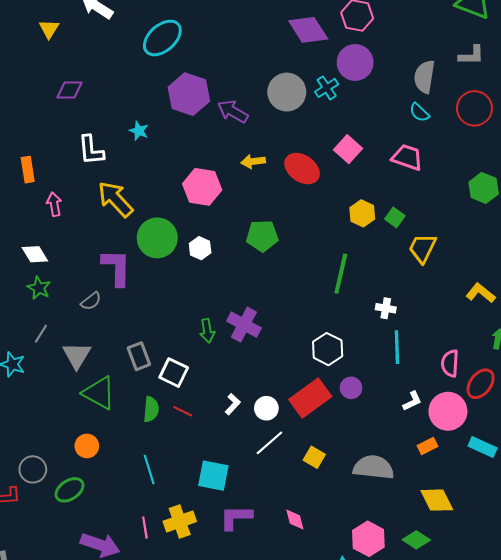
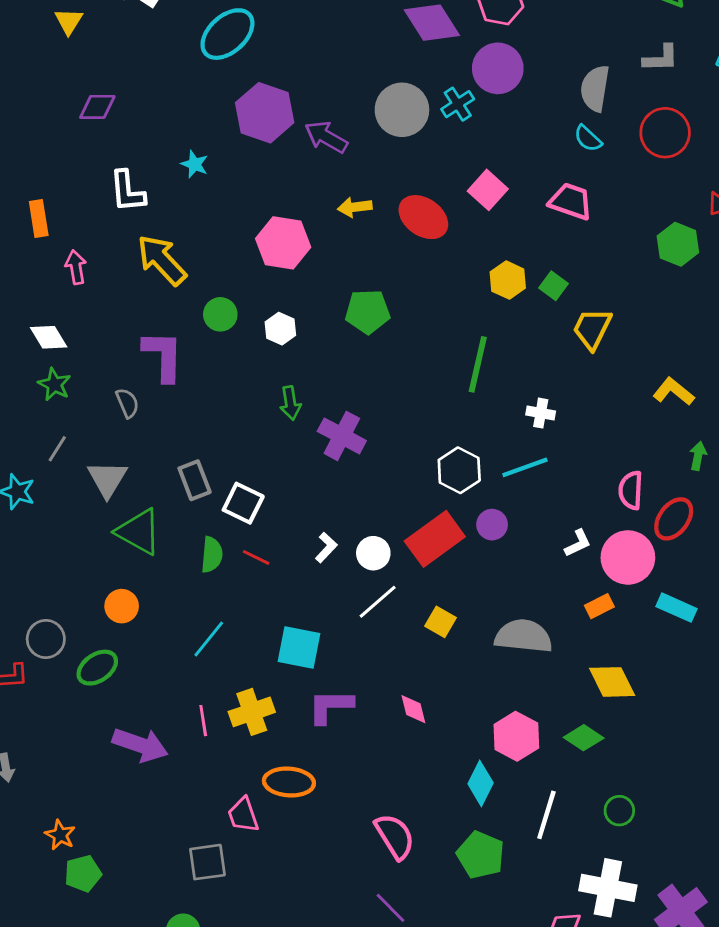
green circle: (157, 238) -> (220, 314), size x0.6
gray semicircle: (91, 301) -> (127, 403), turned -75
green arrow: (207, 331) -> (290, 403), moved
cyan line: (397, 347) -> (525, 467), moved, turned 72
cyan line: (149, 469) -> (209, 639), turned 56

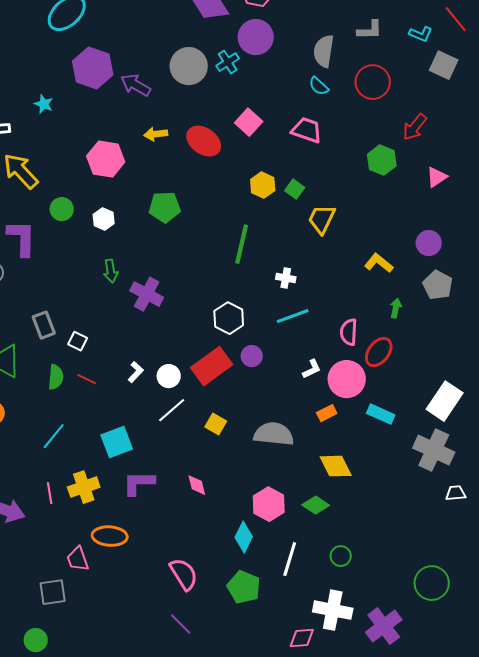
cyan line: (525, 467) -> (293, 316), moved
white square: (243, 503) -> (78, 341), size x0.7
cyan square: (299, 648) -> (117, 442), turned -32

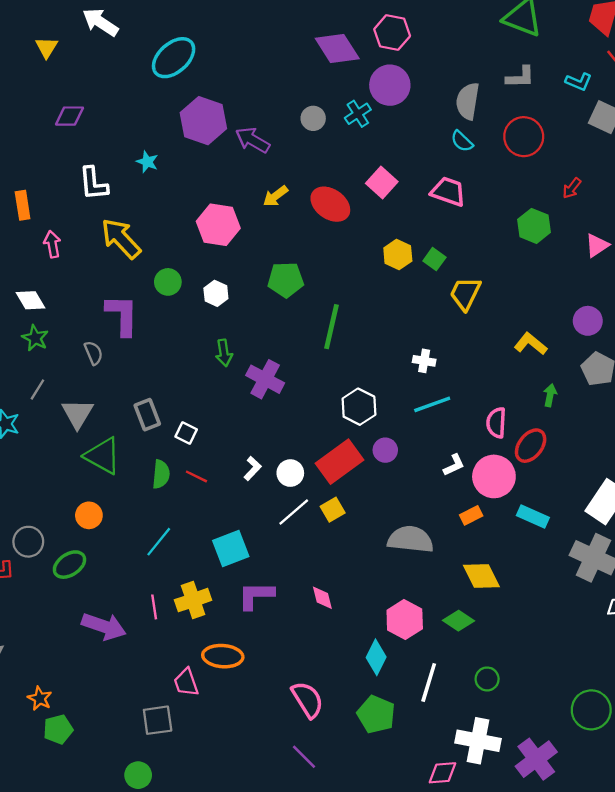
gray circle: (189, 66) -> (313, 118), size x0.6
red arrow: (415, 127) -> (572, 188), size x0.7
yellow arrow: (156, 134) -> (275, 196), turned -30
green line: (242, 244) -> (331, 327), moved
yellow square: (216, 424) -> (333, 510), moved, turned 30

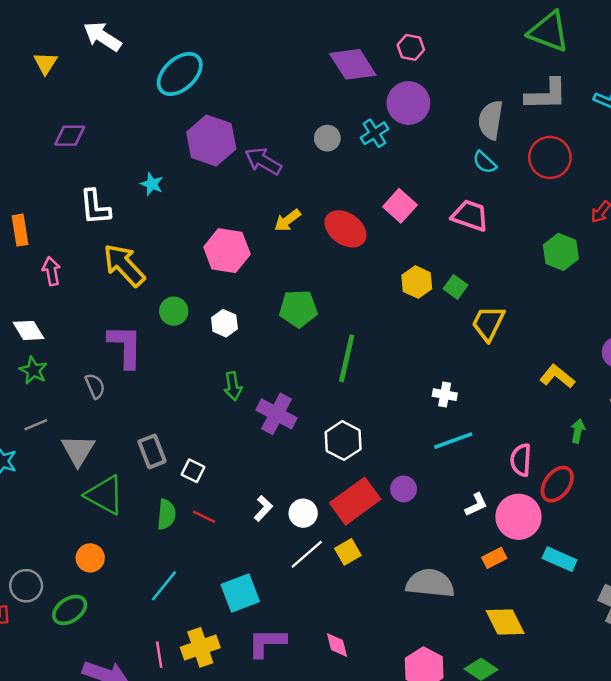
pink hexagon: (392, 33) -> (411, 47), size x0.7
gray L-shape: (520, 77) -> (546, 95), size x1.4
gray line: (37, 390) -> (36, 425), turned 35
white hexagon: (359, 407) -> (343, 441), moved

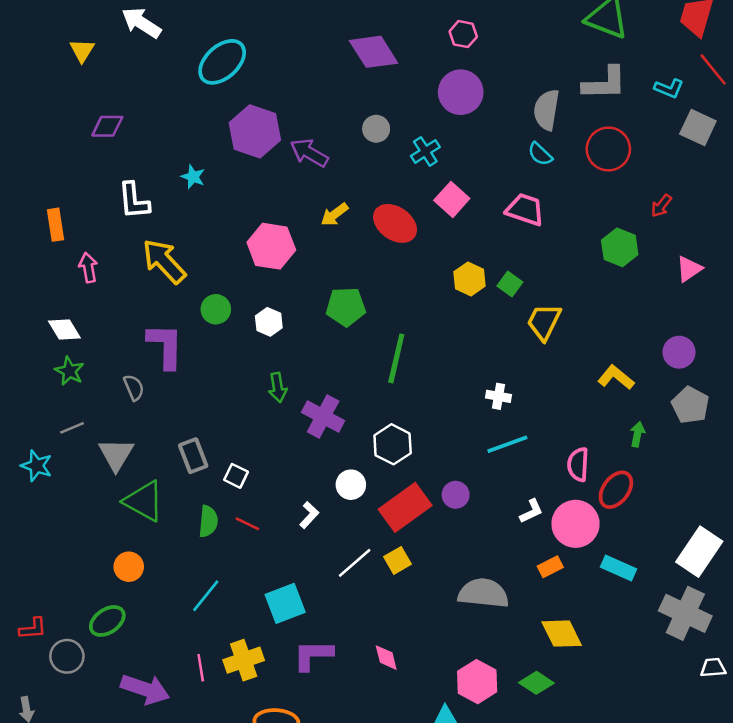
purple diamond: (353, 64) -> (374, 52), moved
cyan cross: (375, 133) -> (425, 151), moved
white circle: (303, 513) -> (351, 485), moved
gray circle: (26, 586) -> (67, 656), moved

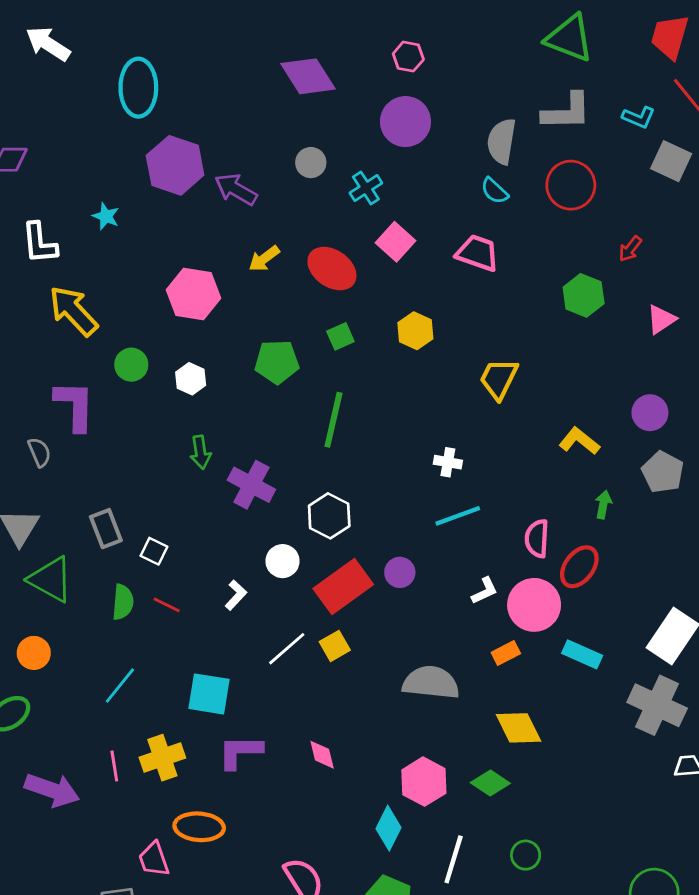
cyan ellipse: (222, 62) -> (138, 88), turned -48
green square: (510, 284) -> (340, 336), moved, turned 30
cyan square: (285, 603) -> (209, 694), turned 30

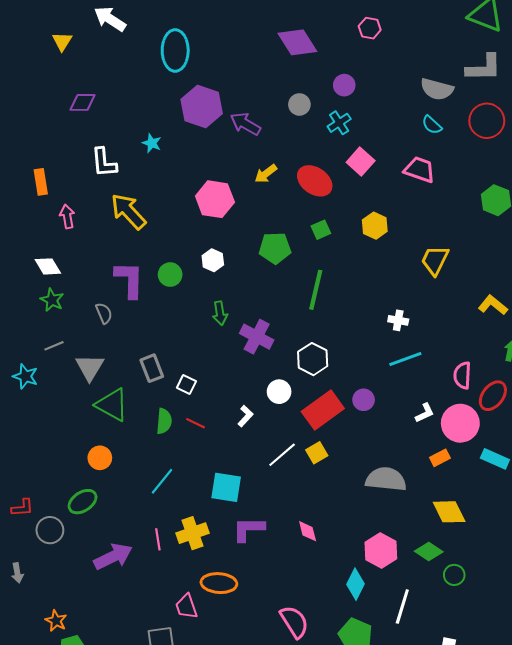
purple circle: (405, 122) -> (344, 85), moved, size x0.6
gray semicircle: (502, 141) -> (437, 89), turned -84
green circle: (131, 365) -> (170, 275), moved
purple arrow: (52, 790) -> (113, 557), turned -45
green circle: (526, 855) -> (454, 575), moved

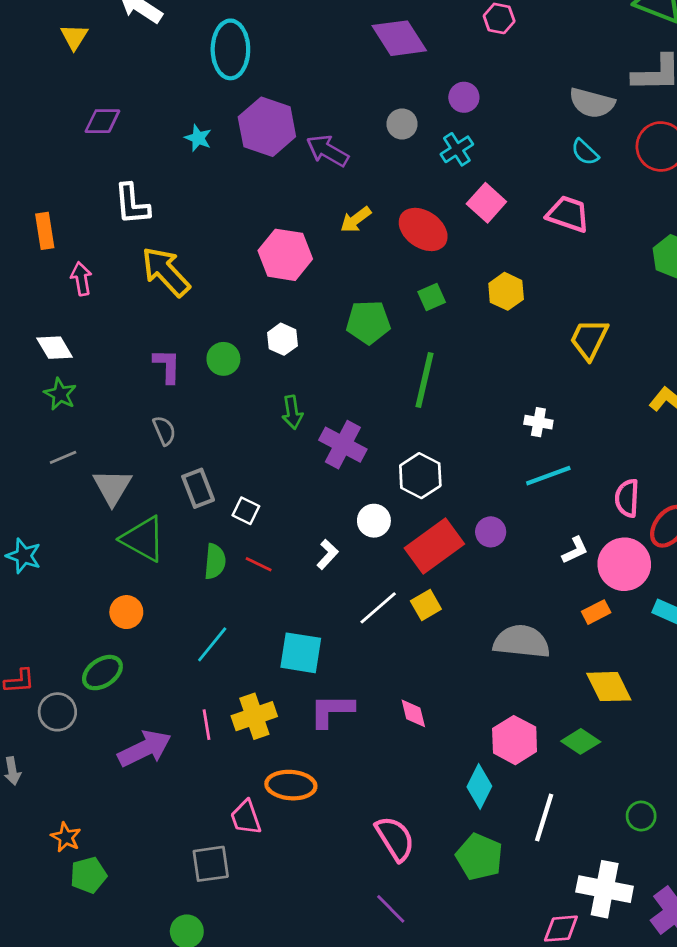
cyan star: (152, 143) -> (198, 138), moved
purple L-shape: (129, 280) -> (167, 366), size x0.7
gray semicircle: (104, 313) -> (164, 431), moved
cyan star: (25, 376) -> (24, 556), moved
green circle: (454, 575) -> (641, 816), moved

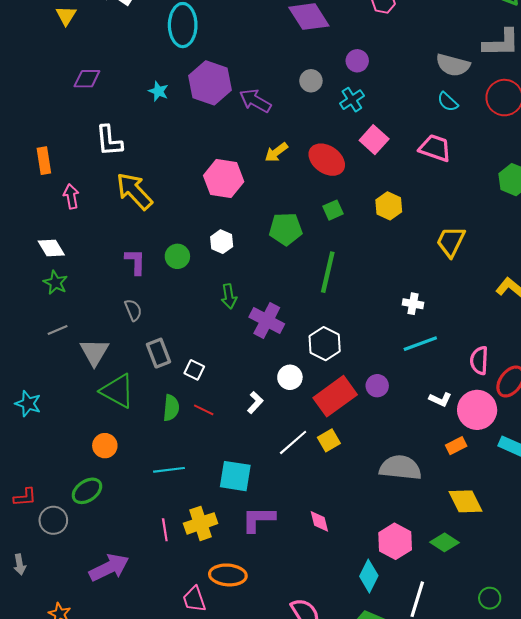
white L-shape: (575, 550) -> (440, 399), turned 50
cyan line: (212, 644) -> (169, 470), turned 44
purple arrow: (145, 749) -> (109, 568), moved

